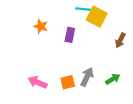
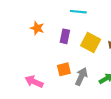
yellow square: (97, 17) -> (91, 43), moved
orange square: (68, 82) -> (64, 69), moved

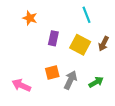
cyan line: (78, 12) -> (86, 15), moved, turned 63
orange star: (37, 28) -> (30, 18), moved

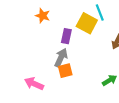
yellow square: (80, 45) -> (87, 23), moved
gray arrow: (70, 80) -> (61, 58), moved

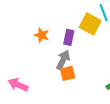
orange star: (43, 16) -> (42, 35), moved
pink arrow: (34, 84) -> (18, 85), moved

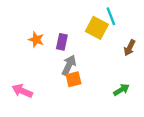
orange star: (42, 35) -> (36, 40), moved
purple rectangle: (69, 37) -> (62, 42), moved

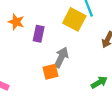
orange star: (36, 40) -> (16, 22), moved
gray arrow: (69, 65) -> (61, 57), moved

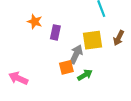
yellow square: (74, 19) -> (92, 40), moved, turned -36
green arrow: (99, 82) -> (85, 75), moved

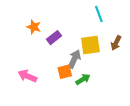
purple rectangle: (55, 32) -> (54, 38), turned 40
pink arrow: (18, 78) -> (27, 76), moved

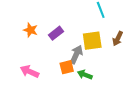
orange star: (34, 27) -> (31, 30), moved
green arrow: (83, 79) -> (85, 75), turned -128

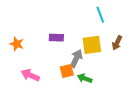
orange star: (31, 30) -> (17, 44), moved
purple rectangle: (56, 33) -> (56, 38), turned 40

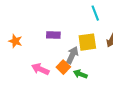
orange square: (67, 71) -> (63, 67), turned -32
pink arrow: (30, 75) -> (40, 69), moved

